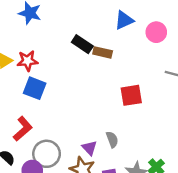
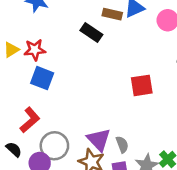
brown rectangle: (103, 52) -> (112, 14), moved
gray semicircle: (112, 139) -> (122, 145), moved
purple triangle: (89, 148) -> (99, 140), size x1.5

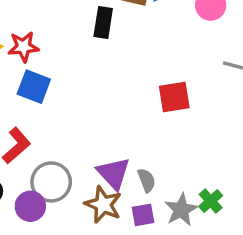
black rectangle: (91, 33) -> (103, 22), turned 65

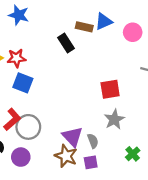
black rectangle: (103, 22) -> (66, 43), turned -42
gray circle: (51, 182) -> (28, 127), moved
gray star: (181, 210) -> (114, 119), moved

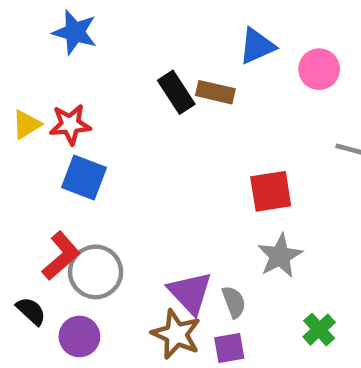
brown rectangle: (84, 27) -> (215, 92), moved

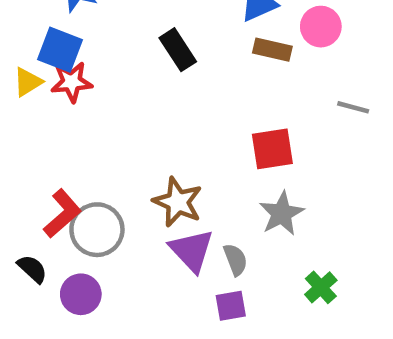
brown rectangle: (215, 92) -> (272, 50), moved
blue square: (84, 177) -> (60, 50), moved
brown star: (176, 334) -> (178, 202), moved

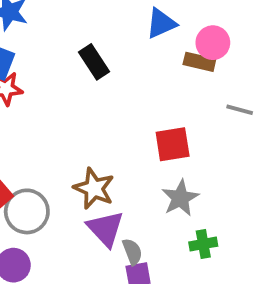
brown rectangle: (272, 50) -> (199, 62), moved
gray semicircle: (235, 260) -> (132, 252), moved
green cross: (321, 287) -> (203, 244), moved, turned 32

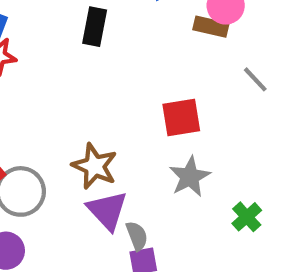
black rectangle: (94, 62) -> (95, 27), turned 44
gray line: (240, 110) -> (255, 79), turned 32
green cross: (203, 244) -> (247, 217), moved, turned -32

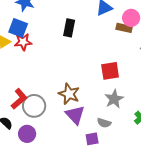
gray semicircle: (137, 236) -> (104, 123), moved, turned 128

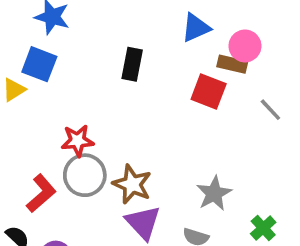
red star: (23, 42) -> (78, 141), moved
red square: (110, 71) -> (209, 91), moved, turned 30
gray circle: (34, 106) -> (85, 175), moved

